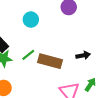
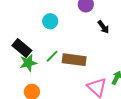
black arrow: (83, 55) -> (103, 27), moved, turned 72

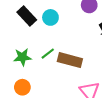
black rectangle: (22, 48) -> (27, 16), moved

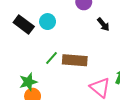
green star: (22, 57) -> (28, 82), moved

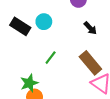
black arrow: (103, 24) -> (90, 28), moved
brown rectangle: (75, 60) -> (90, 63), moved, turned 50

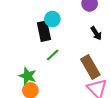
black rectangle: (20, 26) -> (44, 31), moved, turned 36
green star: (29, 83) -> (28, 76), turned 30

